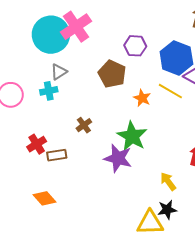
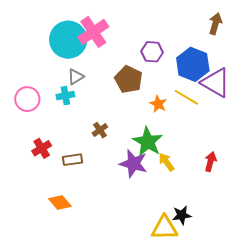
red cross: (37, 144) -> (42, 148), moved
yellow arrow: (168, 181) -> (166, 162), moved

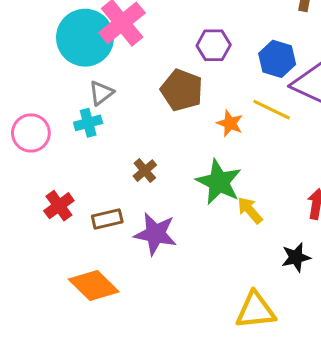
blue hexagon: (193, 64) -> (277, 59), size x0.7
purple star: (133, 164) -> (155, 234), moved
orange diamond: (60, 203) -> (94, 286), size x1.4
black star: (182, 215) -> (296, 257), moved

